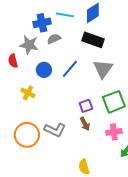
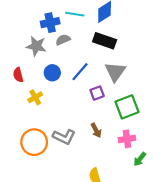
red semicircle: (13, 61) -> (18, 75), moved
yellow cross: (28, 93) -> (35, 97), turned 32
purple square: (86, 106) -> (97, 93), moved

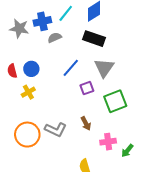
cyan line: (75, 14) -> (66, 13), turned -60
gray star: (36, 46) -> (19, 28), moved
blue circle: (52, 73) -> (31, 69), moved
pink cross: (127, 139) -> (108, 142), moved

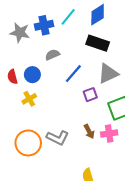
gray semicircle: (55, 38) -> (52, 55), moved
gray triangle: (104, 68) -> (108, 74), turned 30
pink cross: (108, 142) -> (109, 133), moved

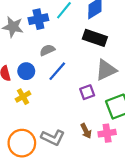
blue line: (73, 74) -> (57, 71), moved

